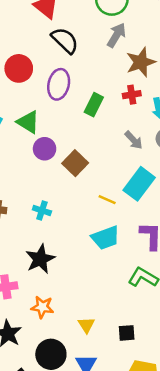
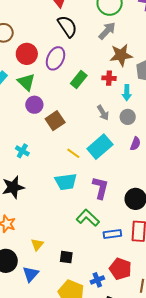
red circle: (19, 68) -> (27, 54), moved

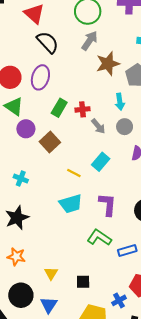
red cross: (109, 78) -> (82, 109), moved
green rectangle: (79, 80) -> (59, 108), moved
cyan rectangle: (100, 147) -> (101, 162), size x0.7

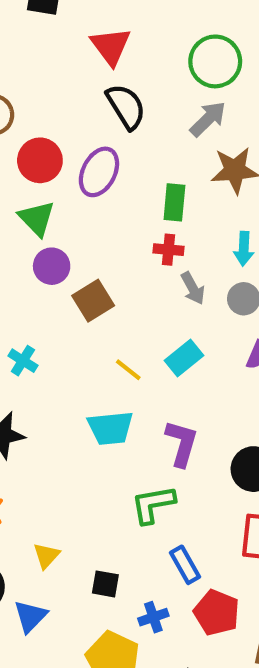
green rectangle: (59, 108) -> (174, 202), moved, turned -36
green L-shape: (99, 238) -> (153, 504), turned -55
blue rectangle: (127, 250) -> (185, 565), moved, turned 66
blue cross: (119, 300) -> (153, 617), moved

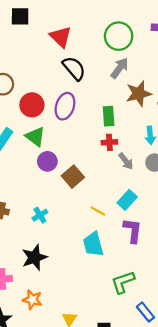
cyan cross: (23, 361) -> (40, 215), turned 35
cyan trapezoid: (110, 428) -> (93, 244), turned 90
purple L-shape: (182, 443) -> (133, 230), moved

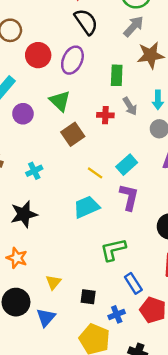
green triangle: (35, 137) -> (60, 101), moved
red cross: (109, 142) -> (105, 115), moved
purple circle: (47, 161) -> (23, 114), moved
gray arrow: (126, 161) -> (130, 106), moved
cyan trapezoid: (93, 244) -> (86, 207), turned 75

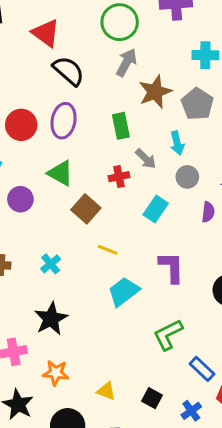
cyan rectangle: (127, 165) -> (156, 209), moved
yellow line: (95, 173) -> (108, 250), moved
yellow triangle: (53, 282) -> (106, 391), turned -35
black square: (88, 297) -> (152, 398), turned 35

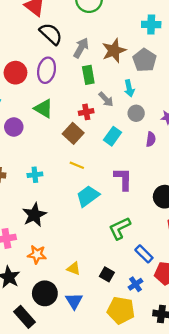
gray arrow: (126, 63) -> (81, 48), moved
brown square: (86, 209) -> (73, 133), moved
cyan cross: (51, 264) -> (35, 175), turned 32

